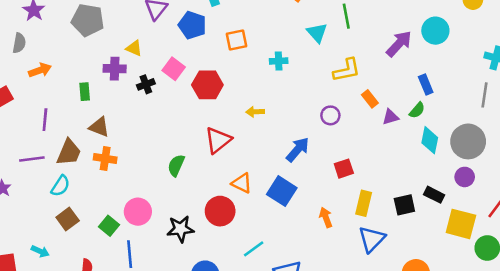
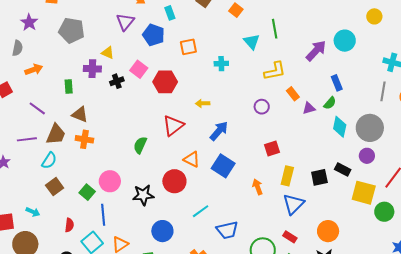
purple line: (45, 120) -> (37, 108), turned -60
blue arrow: (298, 150) -> (219, 131), moved

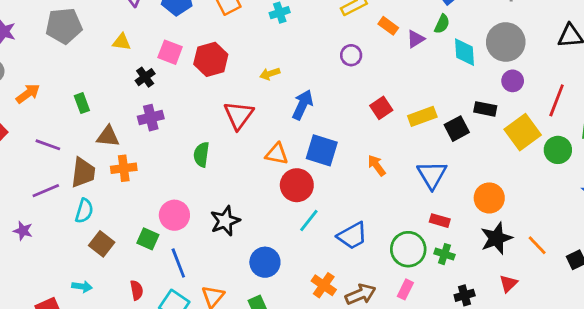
purple cross: (92, 69) -> (151, 118), moved
yellow rectangle: (287, 176) -> (422, 116), moved, turned 72
red circle: (174, 181) -> (297, 185), moved
yellow square: (364, 193) -> (523, 132), turned -35

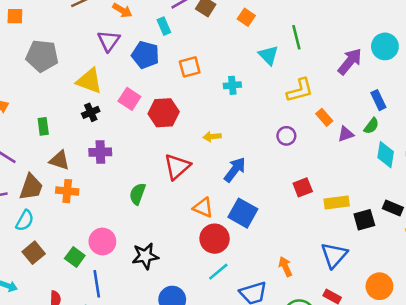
yellow triangle: (122, 42) -> (89, 81), size x1.6
black cross: (145, 77) -> (91, 112), moved
orange arrow: (377, 165) -> (285, 267), moved

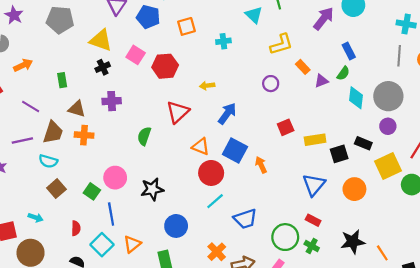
cyan semicircle: (25, 221) -> (48, 161), turned 78
orange arrow: (285, 267) -> (261, 165), moved
orange circle: (379, 286) -> (354, 189), moved

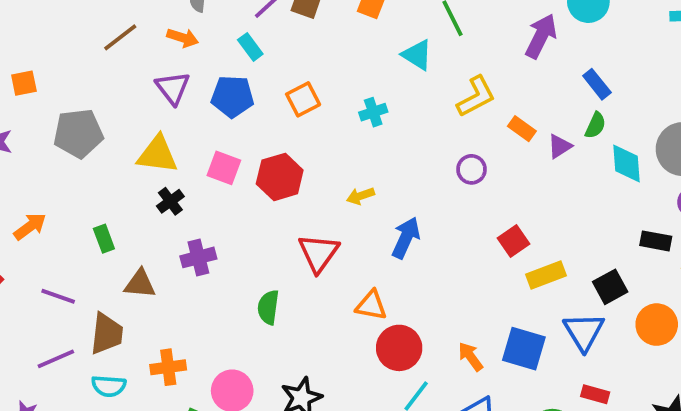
orange cross: (84, 135) -> (168, 367), moved
yellow rectangle: (315, 140) -> (546, 275), moved
blue square: (235, 151) -> (524, 349), moved
black square: (339, 154) -> (610, 287), moved
orange arrow: (261, 165) -> (471, 357), moved

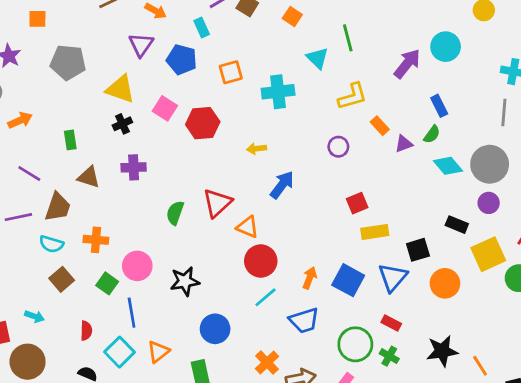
cyan cross: (373, 112) -> (278, 92), size x1.6
cyan diamond: (626, 163) -> (448, 166), turned -48
red triangle: (319, 253) -> (217, 203), moved
orange arrow: (471, 357) -> (310, 278), turned 45

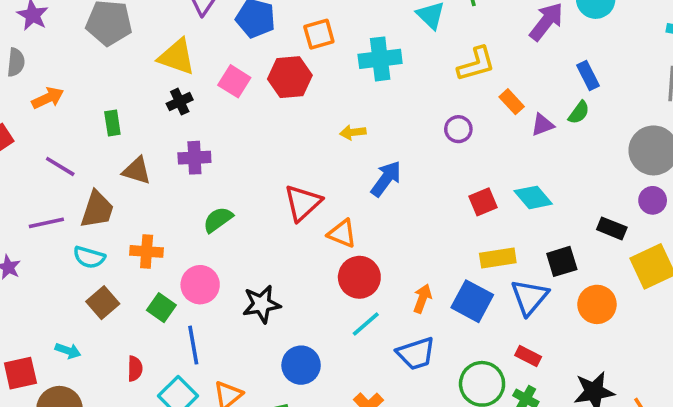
red hexagon: (203, 123) -> (290, 77), moved
cyan diamond: (448, 166) -> (533, 197), moved
green semicircle: (175, 213) -> (218, 220), moved, turned 35
yellow rectangle: (375, 232) -> (498, 258), moved

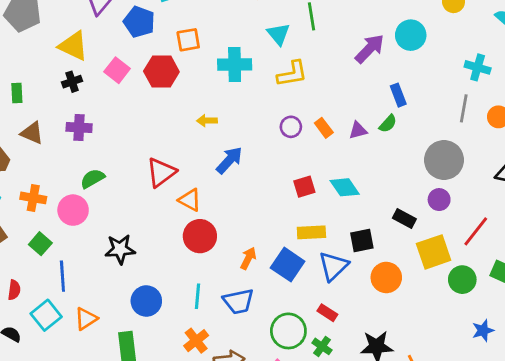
yellow L-shape: (476, 64) -> (292, 74), moved
orange rectangle: (512, 102) -> (324, 128), moved
pink circle: (200, 285) -> (73, 210), moved
cyan line: (366, 324) -> (197, 296), moved, turned -50

